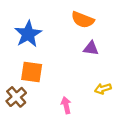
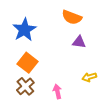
orange square: (32, 72) -> (28, 63), turned 30
brown cross: (16, 97) -> (25, 86), moved

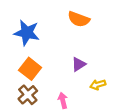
blue star: (24, 30) -> (27, 33), turned -30
purple triangle: (79, 42) -> (79, 64), moved, turned -40

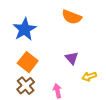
blue star: (27, 33) -> (25, 29), turned 30
purple triangle: (79, 64) -> (72, 58), turned -40

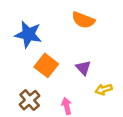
blue star: (25, 29) -> (28, 34), turned -30
orange square: (28, 62) -> (46, 65), moved

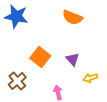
blue star: (28, 34) -> (16, 16), moved
brown cross: (30, 100) -> (17, 81), moved

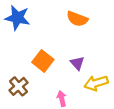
yellow arrow: (90, 78) -> (96, 83), size x1.5

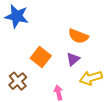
orange semicircle: (77, 19) -> (78, 36), moved
purple triangle: (77, 63) -> (73, 59), turned 32

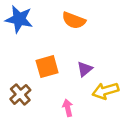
orange semicircle: (78, 36) -> (74, 20), moved
orange square: (41, 57) -> (47, 67), turned 36

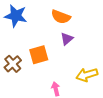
purple triangle: (85, 69) -> (67, 39), moved
brown cross: (20, 94) -> (13, 64), moved

